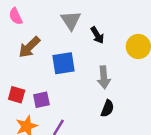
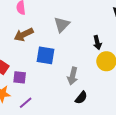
black arrow: (97, 35) -> (97, 43), moved
black semicircle: (107, 108) -> (81, 98), moved

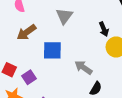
gray arrow: (73, 76) -> (83, 67), turned 120
purple square: (20, 77) -> (29, 77), turned -32

